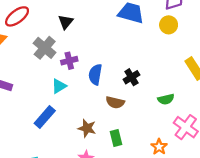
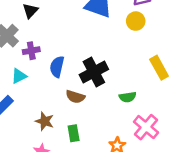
black cross: (131, 77) -> (94, 72), size x1.6

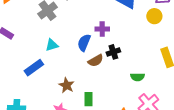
purple cross: (31, 51) -> (102, 29), moved
black cross: (94, 72) -> (113, 52), size x0.6
brown semicircle: (75, 97) -> (96, 61), moved, turned -56

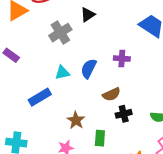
blue semicircle: (84, 43) -> (89, 69), moved
black cross: (113, 52) -> (124, 114), moved

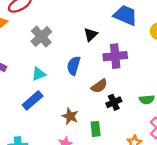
black triangle: (88, 15) -> (91, 35), moved
purple cross: (122, 59) -> (115, 56), moved, size x1.5
cyan triangle: (62, 73) -> (39, 74), moved

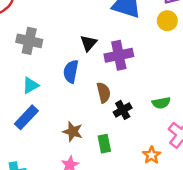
black triangle: (91, 35) -> (89, 43), moved
gray cross: (41, 37) -> (29, 41), turned -30
brown semicircle: (99, 86) -> (104, 93), turned -63

